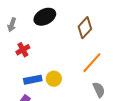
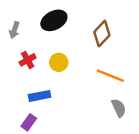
orange line: (92, 63) -> (110, 76), turned 70
yellow circle: (54, 79) -> (59, 62), moved

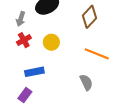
gray arrow: (14, 30) -> (21, 19), moved
gray semicircle: (119, 108) -> (86, 82), moved

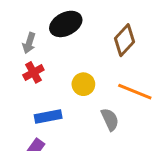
yellow circle: (51, 42) -> (83, 84), moved
gray semicircle: (86, 82) -> (110, 119), moved

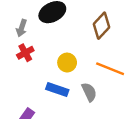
blue rectangle: (48, 117) -> (57, 90), moved, turned 30

